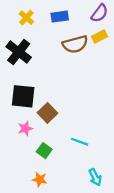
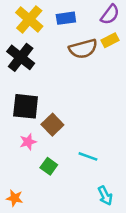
yellow cross: (26, 18) -> (29, 19), size x1.6
orange star: (40, 179) -> (15, 198), moved

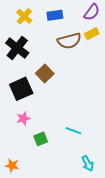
yellow cross: (29, 19) -> (24, 16), size x0.7
black square: (26, 106) -> (21, 89), turned -30
brown square: (52, 125) -> (45, 74), moved
green square: (49, 166) -> (41, 139), turned 32

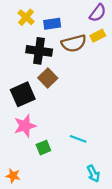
blue rectangle: (55, 15) -> (52, 24), moved
black cross: (17, 48) -> (39, 51), moved, turned -30
pink star: (23, 118) -> (25, 126), size x1.5

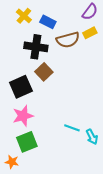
blue rectangle: (52, 24) -> (48, 22), turned 35
green square: (43, 148) -> (27, 142), moved, size x1.5
cyan arrow: (93, 174) -> (92, 137), moved

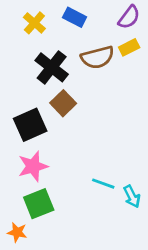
blue rectangle: (48, 22) -> (75, 17), moved
black cross: (36, 47) -> (52, 67), turned 30

